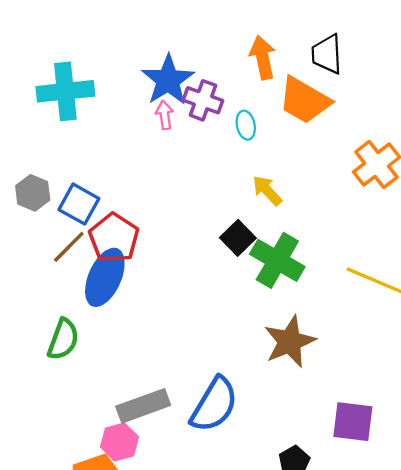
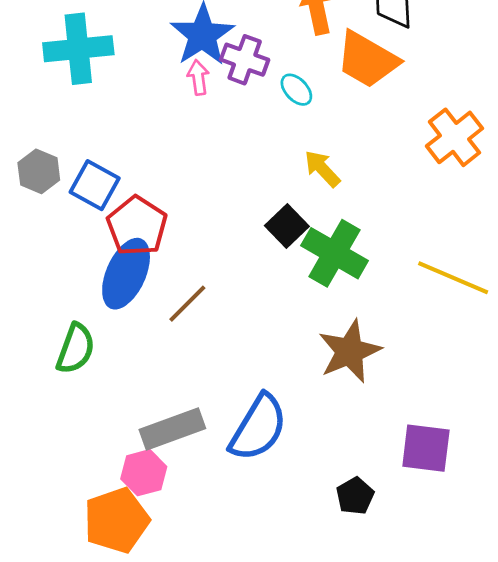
cyan ellipse: (246, 125) -> (296, 90), turned -32
brown line: (69, 247) -> (187, 304), moved

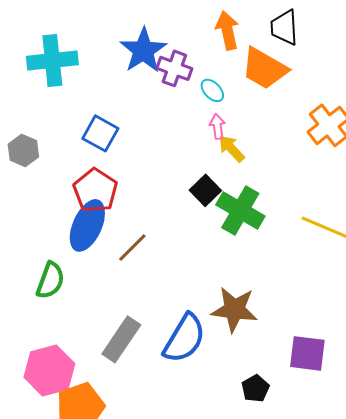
pink arrow: (198, 77) -> (217, 126), moved
blue square: (95, 185) -> (100, 133), moved
brown star: (350, 351) -> (234, 309), moved, turned 30
gray rectangle: (172, 429) -> (121, 339), turned -36
pink hexagon: (144, 473) -> (49, 370), moved, size x1.5

